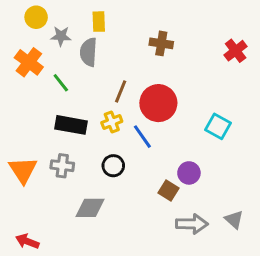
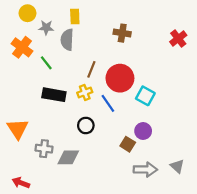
cyan square: (218, 126) -> (145, 96), moved
gray cross: (62, 166) -> (44, 149), moved

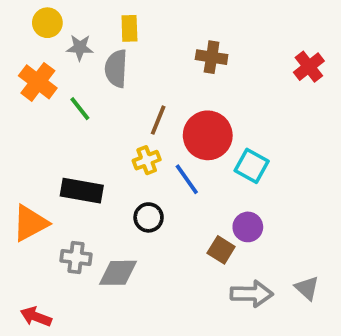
black rectangle: (54, 95) -> (82, 191), moved
orange triangle: (18, 129) -> (30, 223), turned 35

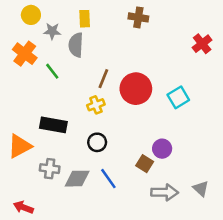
brown cross: (212, 57) -> (138, 17), moved
cyan square: (252, 166) -> (178, 97), moved, turned 30
blue line: (187, 179) -> (108, 179), moved

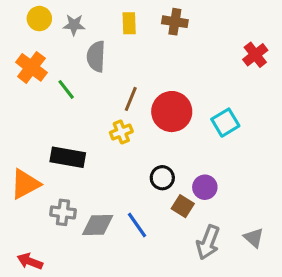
yellow rectangle: (85, 19) -> (129, 23), moved
gray star: (52, 31) -> (74, 25), moved
black circle: (97, 142) -> (162, 178), moved
gray arrow: (165, 192) -> (208, 242), turned 110

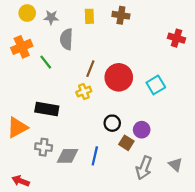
red cross: (255, 55) -> (177, 38), turned -35
orange cross: (31, 67) -> (22, 47), turned 30
blue line: (137, 225) -> (95, 156), turned 48

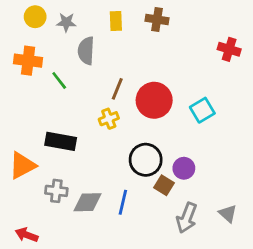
orange cross: (22, 47) -> (28, 61), turned 30
black circle: (112, 123) -> (146, 160), size x1.5

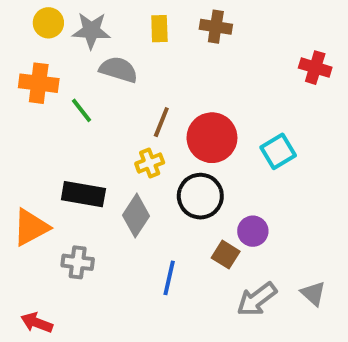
gray star: (66, 22) -> (91, 31), size x1.4
gray semicircle: (86, 51) -> (119, 70), turned 104
black circle: (146, 160) -> (200, 196), moved
gray diamond: (88, 202) -> (136, 216), moved, turned -56
gray arrow: (187, 218) -> (257, 299), turned 32

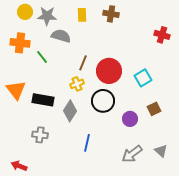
orange triangle: (31, 227) -> (16, 90), moved, turned -40
brown square: (226, 255) -> (154, 109), moved, turned 32

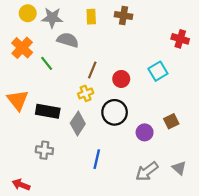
orange cross: (20, 43) -> (22, 48), turned 36
red circle: (109, 71) -> (121, 79), size x0.6
cyan square: (143, 78) -> (158, 71), moved

